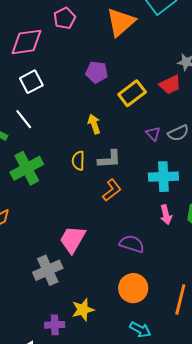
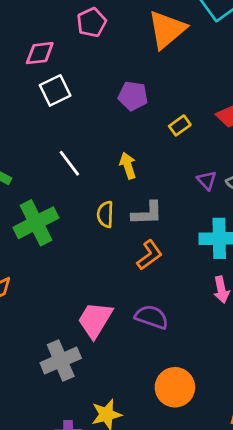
pink diamond: (27, 42) -> (40, 53), size x0.7
white square: (31, 82) -> (55, 90), moved
yellow rectangle: (132, 93) -> (180, 125), size x0.6
white line: (24, 119) -> (69, 163), moved
purple semicircle: (132, 244) -> (152, 317), moved

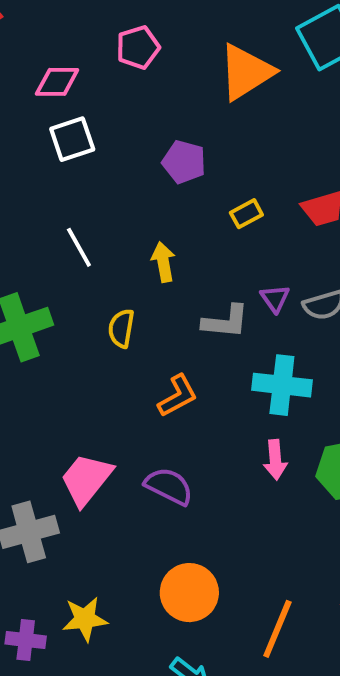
gray L-shape: (147, 213) -> (226, 322), moved

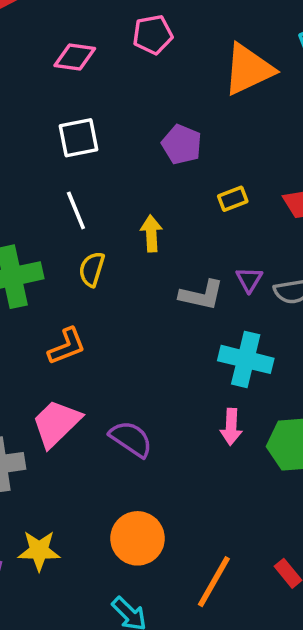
white square: (72, 139) -> (78, 138), moved
yellow semicircle: (121, 328) -> (92, 269), moved
orange L-shape: (178, 396) -> (67, 346), moved

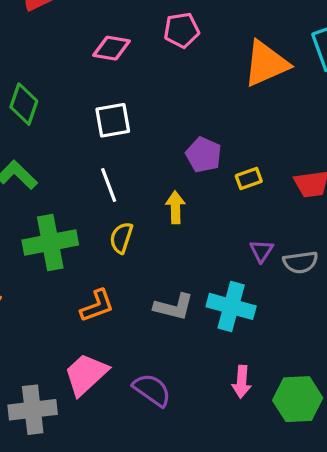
purple pentagon: (182, 144) -> (204, 155), moved
gray L-shape: (201, 295) -> (174, 307), moved
cyan cross: (246, 359) -> (231, 306), moved

